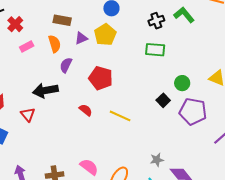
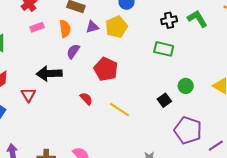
purple pentagon: (193, 111) -> (188, 130), moved

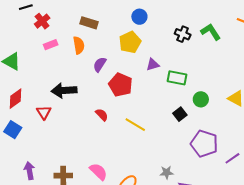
black cross: (169, 20) -> (183, 34), turned 35
purple triangle: (92, 27) -> (153, 65), moved
green rectangle: (164, 49) -> (177, 78), moved
purple semicircle: (73, 51) -> (100, 64), moved

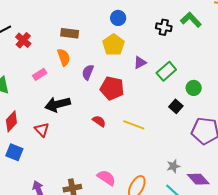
pink rectangle: (51, 45) -> (40, 74), moved
green rectangle: (177, 78) -> (166, 71), turned -42

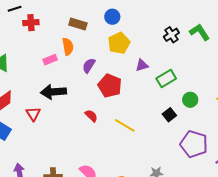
blue circle: (118, 18) -> (112, 17), moved
black cross: (164, 27) -> (171, 35), turned 35
red cross: (23, 40) -> (31, 23), turned 35
pink rectangle: (40, 74) -> (50, 60), moved

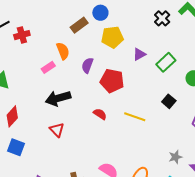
brown rectangle: (78, 24) -> (79, 25), moved, turned -42
yellow pentagon: (119, 43) -> (112, 37), turned 30
red triangle: (33, 114) -> (57, 130), moved
black square: (169, 115) -> (169, 101), moved

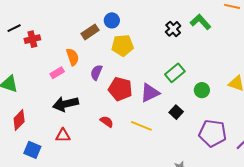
purple triangle: (139, 54) -> (150, 93), moved, size x1.5
red triangle: (57, 130) -> (63, 135), turned -49
blue square: (16, 147) -> (32, 150), moved

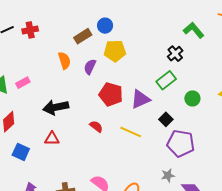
black cross: (173, 29) -> (175, 54), moved
red cross: (32, 39) -> (30, 30), moved
purple semicircle: (96, 72) -> (90, 67), moved
pink rectangle: (57, 73) -> (23, 83), moved
purple pentagon: (213, 133) -> (181, 143), moved

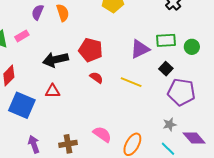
purple semicircle: (90, 67) -> (38, 12), moved
green rectangle: (166, 80) -> (166, 40), moved, turned 36
red pentagon: (111, 94) -> (91, 50), moved
blue square: (21, 152) -> (22, 105), size x1.5

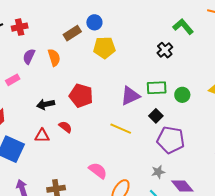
black arrow: (55, 60) -> (46, 104), size x0.7
red semicircle: (96, 78) -> (65, 127), moved
pink semicircle: (102, 134) -> (98, 171), moved

